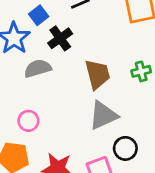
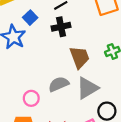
black cross: (60, 38) -> (61, 27), moved, turned 30
gray semicircle: (38, 68) -> (59, 84), moved

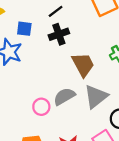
blue square: (30, 18) -> (24, 29), turned -32
pink circle: (31, 98) -> (41, 107), moved

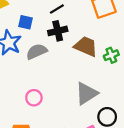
brown trapezoid: (83, 65) -> (86, 46), moved, turned -45
gray semicircle: (64, 96) -> (37, 52), moved

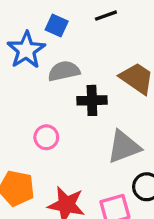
black cross: (58, 31) -> (92, 100), moved

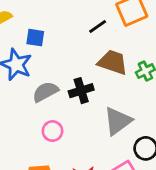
black line: (106, 16) -> (98, 27), moved
gray semicircle: (64, 71) -> (45, 92), moved

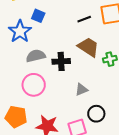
gray triangle: (118, 121) -> (81, 89), size x0.6
pink circle: (52, 131) -> (34, 85), size x1.5

